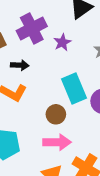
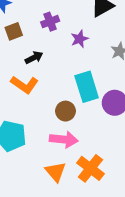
purple cross: (32, 28) -> (50, 22), size x0.6
black arrow: (20, 65) -> (34, 58), turned -36

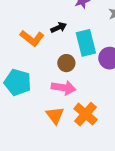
black arrow: (34, 58) -> (59, 27), moved

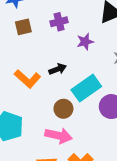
cyan rectangle: (86, 43) -> (86, 88), turned 65

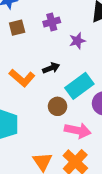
pink arrow: (58, 136) -> (78, 131), moved

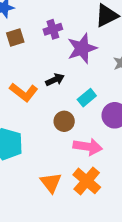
purple star: (77, 41) -> (82, 48), size x1.6
cyan rectangle: (79, 86) -> (87, 98), size x0.6

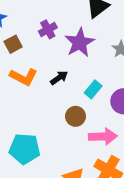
orange L-shape: (24, 92) -> (24, 77), moved

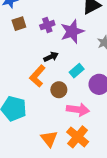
purple cross: (48, 29) -> (47, 25), moved
orange L-shape: (24, 77) -> (37, 76), moved, turned 95

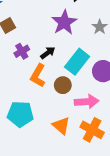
purple cross: (47, 25) -> (22, 51), moved
cyan rectangle: (77, 71) -> (77, 62), size x1.6
orange triangle: (49, 139) -> (61, 126), moved

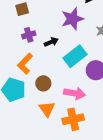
orange L-shape: (38, 76) -> (25, 64), moved
brown circle: (63, 85) -> (43, 83), moved
orange cross: (92, 130) -> (73, 119), turned 35

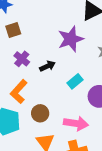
purple cross: (29, 35) -> (22, 59), turned -32
cyan rectangle: (75, 56) -> (75, 81), size x0.6

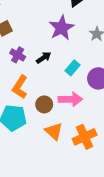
pink arrow: (76, 123) -> (70, 99), moved

